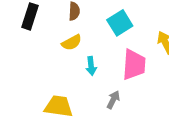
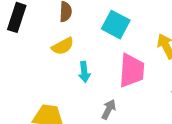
cyan square: (120, 23) -> (116, 25), turned -30

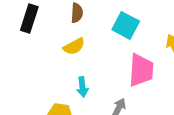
cyan arrow: (84, 72) -> (82, 87), moved

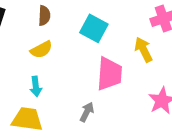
cyan arrow: (82, 87) -> (36, 86), moved

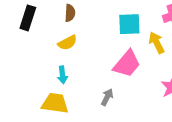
cyan square: (94, 28) -> (129, 24), moved, turned -30
pink trapezoid: (109, 74) -> (127, 64), turned 36

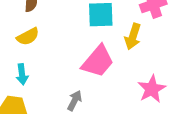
yellow arrow: (157, 43) -> (133, 36), turned -135

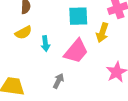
cyan arrow: (22, 74) -> (45, 44), moved

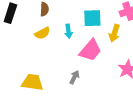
cyan arrow: (45, 44) -> (68, 31), moved

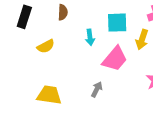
yellow semicircle: (42, 33) -> (46, 46), moved

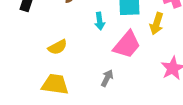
yellow semicircle: (46, 46) -> (58, 47), moved

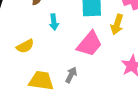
cyan arrow: (100, 21) -> (54, 22), moved
yellow trapezoid: (55, 84) -> (41, 81), moved

